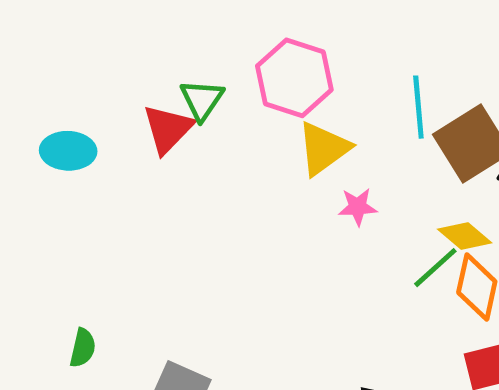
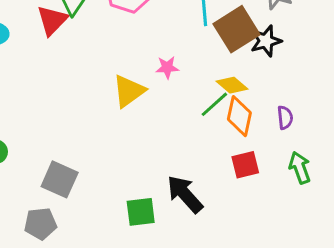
yellow triangle: (324, 148) -> (129, 91), moved

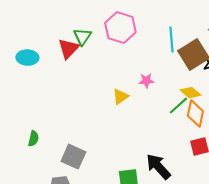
yellow triangle: (129, 91) -> (120, 97), size x0.7

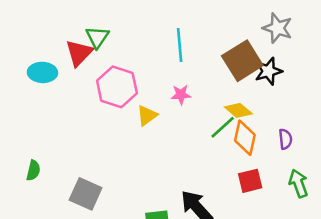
pink hexagon: (120, 28) -> (117, 87), moved
cyan line: (171, 40) -> (180, 45), moved
cyan ellipse: (27, 58) -> (42, 72), moved

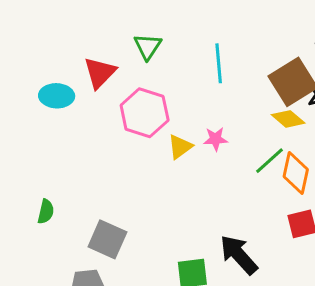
green triangle: (97, 37) -> (148, 46), moved
pink star: (181, 95) -> (216, 139), moved
yellow diamond: (238, 110) -> (288, 119), moved

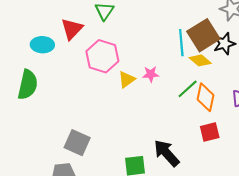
cyan line: (219, 63) -> (181, 43), moved
green semicircle: (46, 212) -> (28, 85), moved, size x1.8

